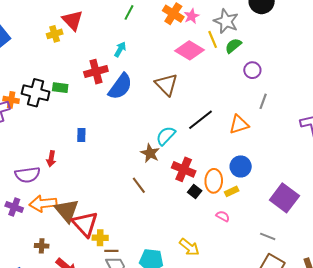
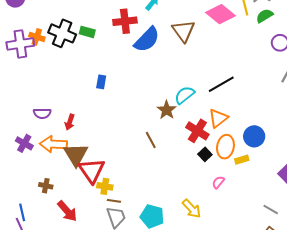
brown triangle: (166, 85) -> (183, 31), moved
orange triangle: (239, 124) -> (218, 118), moved, turned -30
red arrow: (51, 159) -> (70, 122), moved
purple semicircle: (28, 175) -> (42, 113), size x0.7
pink semicircle: (223, 216) -> (218, 182), moved, turned -88

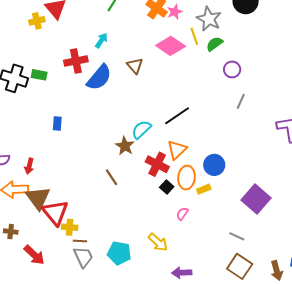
brown triangle: (183, 31) -> (135, 66), size x0.7

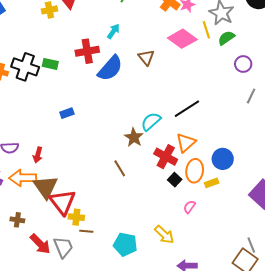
blue rectangle: (57, 123) -> (67, 113), turned 64
gray line: (237, 236) -> (251, 245), moved, turned 42
gray trapezoid: (83, 257) -> (63, 247), moved

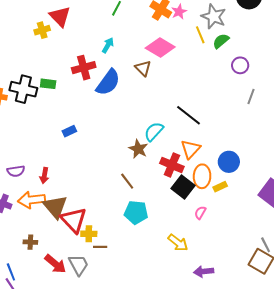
pink diamond: (182, 39) -> (160, 48), moved
black line: (187, 109) -> (188, 115), turned 76
black square: (175, 180) -> (183, 187), size x1.6
cyan pentagon: (125, 244) -> (136, 212), moved

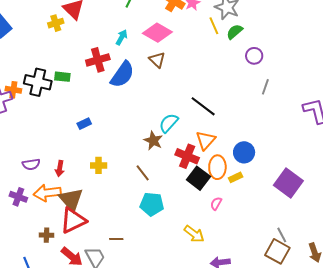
pink diamond: (160, 48) -> (157, 33), moved
red triangle: (73, 220) -> (73, 220), moved, turned 48
yellow cross: (89, 234) -> (99, 165), moved

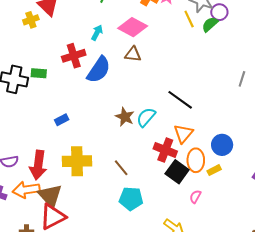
purple circle: (254, 56) -> (219, 12), moved
brown triangle: (157, 60) -> (133, 54), turned -36
brown star: (153, 141) -> (125, 117), moved
yellow cross: (99, 165) -> (77, 161), size x1.8
red arrow: (60, 168) -> (38, 165), size x1.8

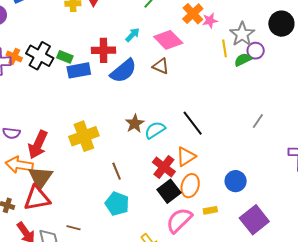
blue rectangle: (62, 120) -> (79, 70), moved, size x1.6
blue circle: (222, 145) -> (236, 181), moved
yellow cross: (77, 161) -> (84, 136), moved, turned -36
yellow rectangle: (214, 170) -> (210, 210), moved
pink semicircle: (195, 197) -> (179, 220), size x2.0

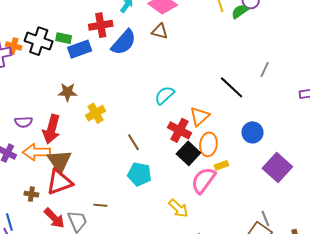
black line: (193, 123) -> (232, 87), moved
brown star: (135, 124) -> (68, 92), moved, turned -30
yellow cross: (84, 136) -> (96, 113), size x0.7
yellow rectangle: (210, 210) -> (221, 165), moved

